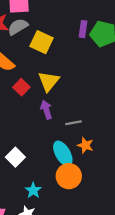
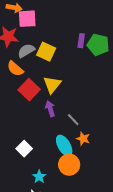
gray semicircle: (18, 27) -> (26, 51), moved
red square: (21, 87) -> (29, 90), size x1.5
gray line: (74, 123) -> (73, 120), turned 56

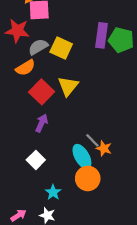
purple rectangle: (81, 41) -> (102, 35), size x1.5
orange semicircle: (15, 69) -> (25, 68), turned -72
purple arrow: (50, 109) -> (42, 123), moved, turned 42
gray line: (73, 120) -> (92, 140), moved

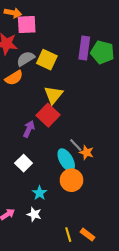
red square: (42, 92) -> (48, 115), moved

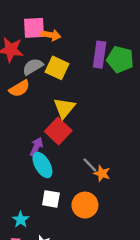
orange arrow: (13, 13) -> (51, 35), moved
cyan ellipse: (66, 160) -> (42, 165), moved
white square: (24, 163) -> (51, 199), moved, turned -35
cyan star: (40, 193) -> (21, 220), moved

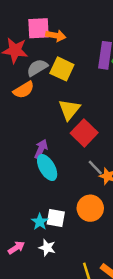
red square: (58, 131) -> (84, 133), moved
white square: (51, 199) -> (56, 218), moved
cyan star: (21, 220) -> (40, 222), moved

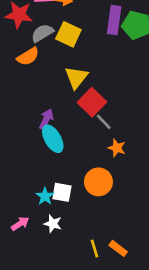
gray line: (95, 168) -> (104, 122), moved

